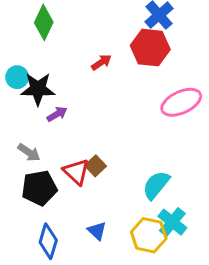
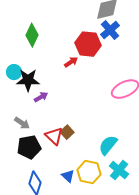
red hexagon: (150, 48) -> (88, 44), moved
yellow hexagon: (149, 235) -> (89, 172), moved

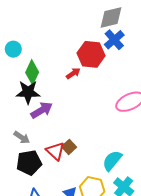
green diamond: (32, 35) -> (32, 72), moved
cyan circle: (14, 72) -> (13, 49), moved
purple arrow: (41, 97) -> (42, 110), size x1.5

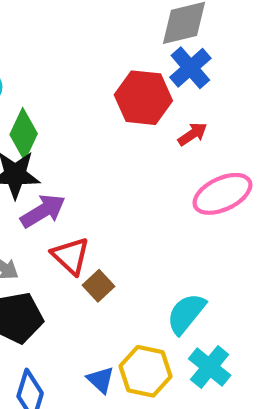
red arrow: (73, 73) -> (193, 134), moved
red triangle: (55, 151) -> (71, 256), moved

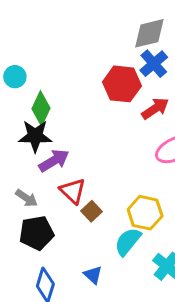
red arrow: (193, 134) -> (155, 108), size x1.4
cyan semicircle: (186, 314) -> (128, 242), moved
yellow hexagon: (145, 371) -> (145, 213), moved

